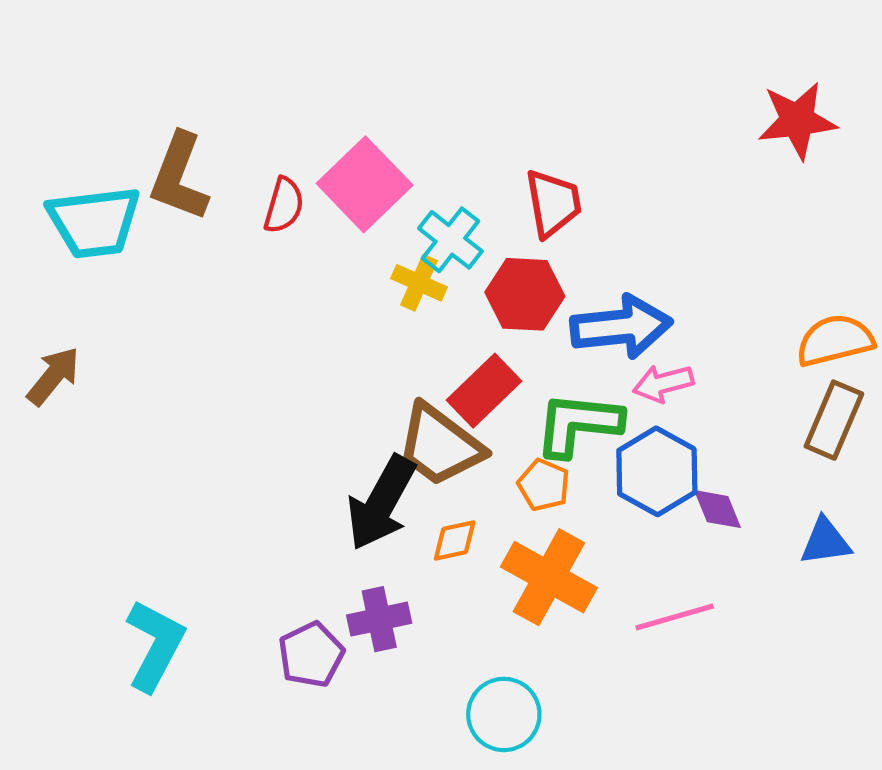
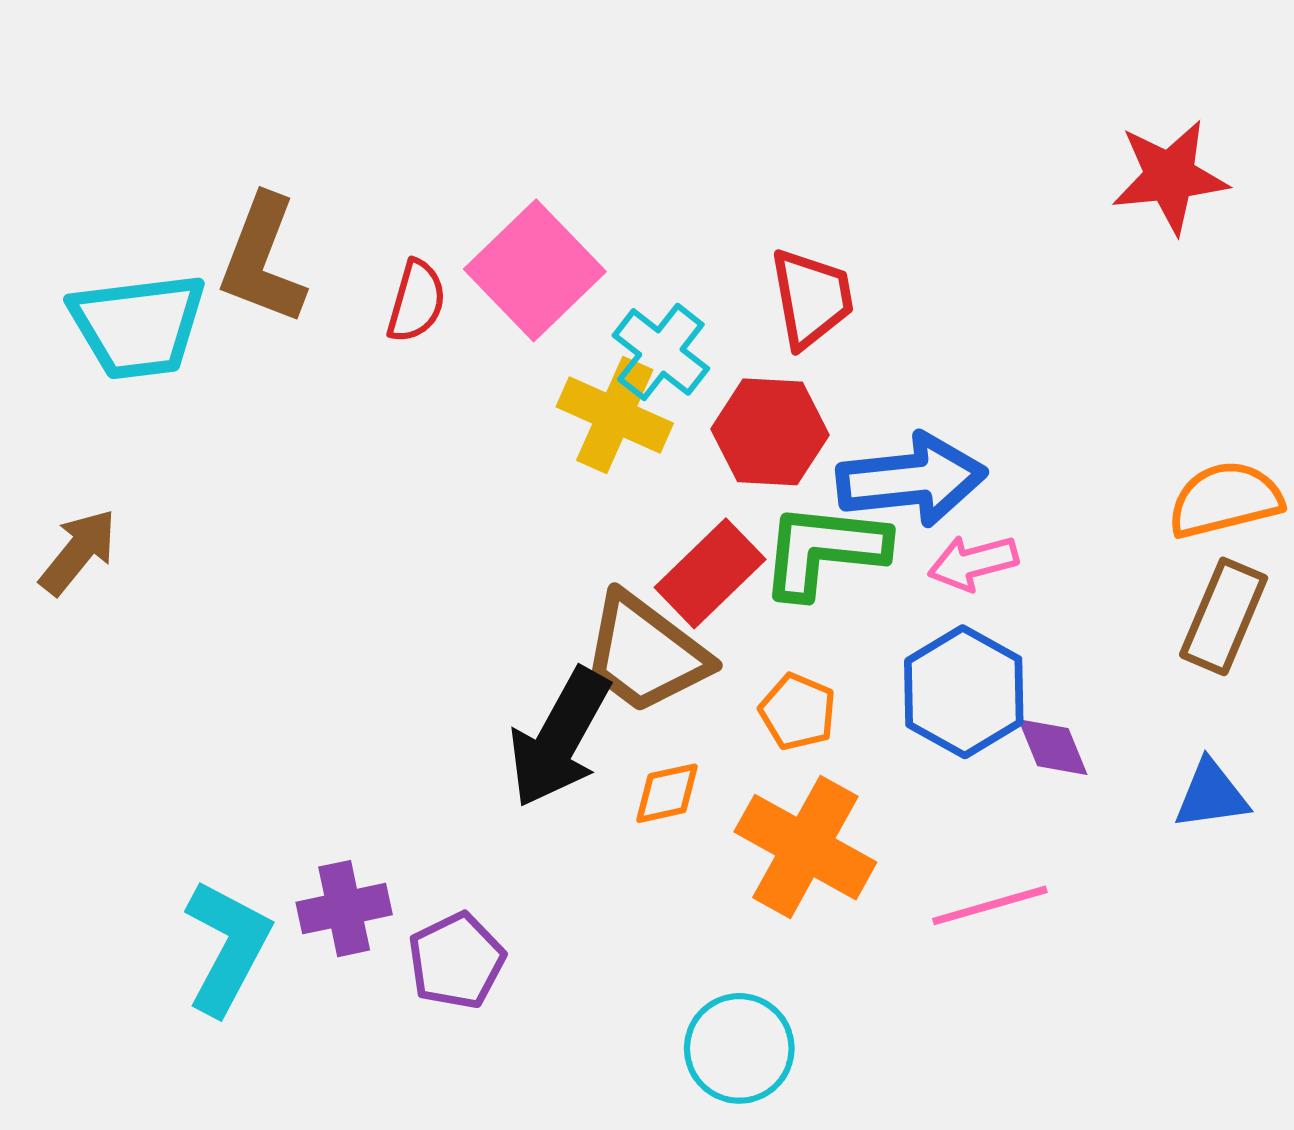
yellow cross: (419, 283) -> (615, 415), size x1.4
green L-shape: (578, 424) -> (824, 550), moved
purple cross: (379, 619) -> (344, 909), moved

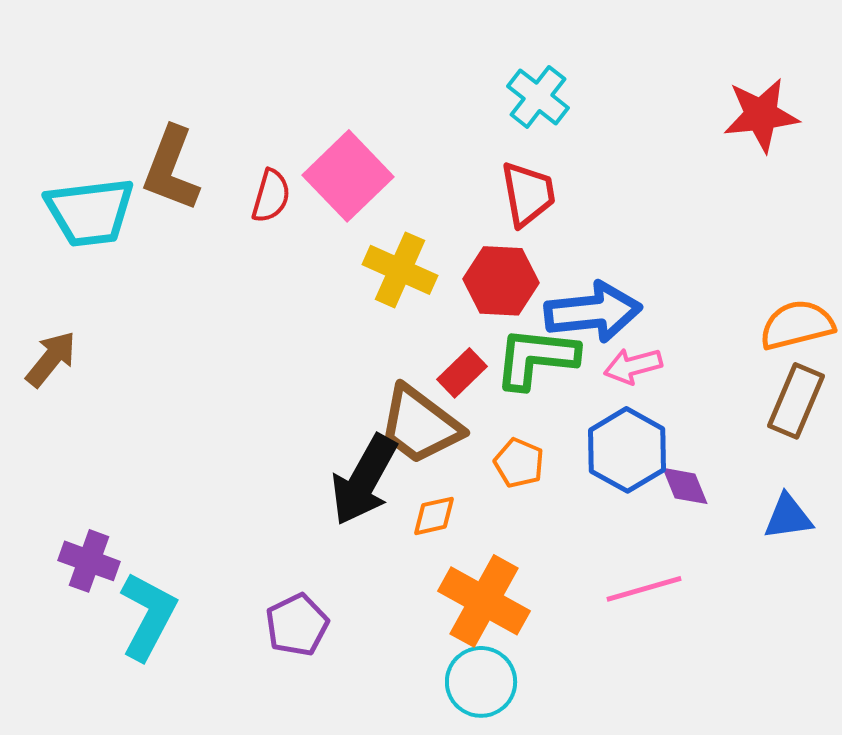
cyan cross: (661, 352) -> (538, 97), moved
red rectangle: (710, 573) -> (462, 373), size x0.7
orange cross: (805, 847) -> (484, 601), moved
purple cross: (344, 909) -> (89, 561), moved, turned 32

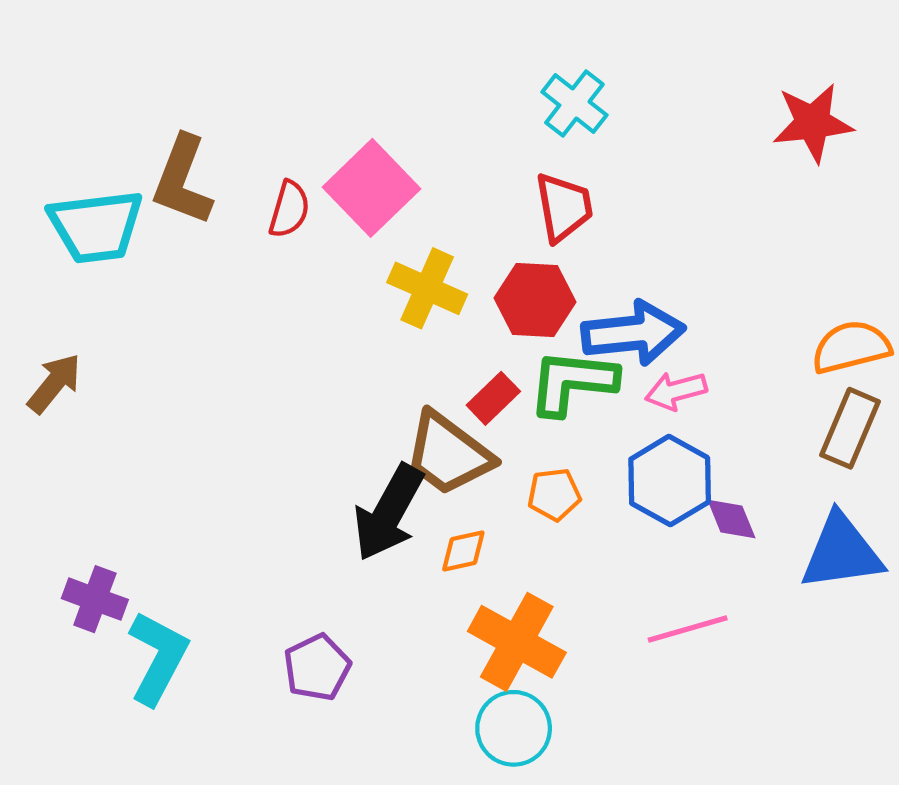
orange pentagon: (519, 463) -> (554, 494), turned -30
blue triangle: (788, 517) -> (841, 552), size x1.6

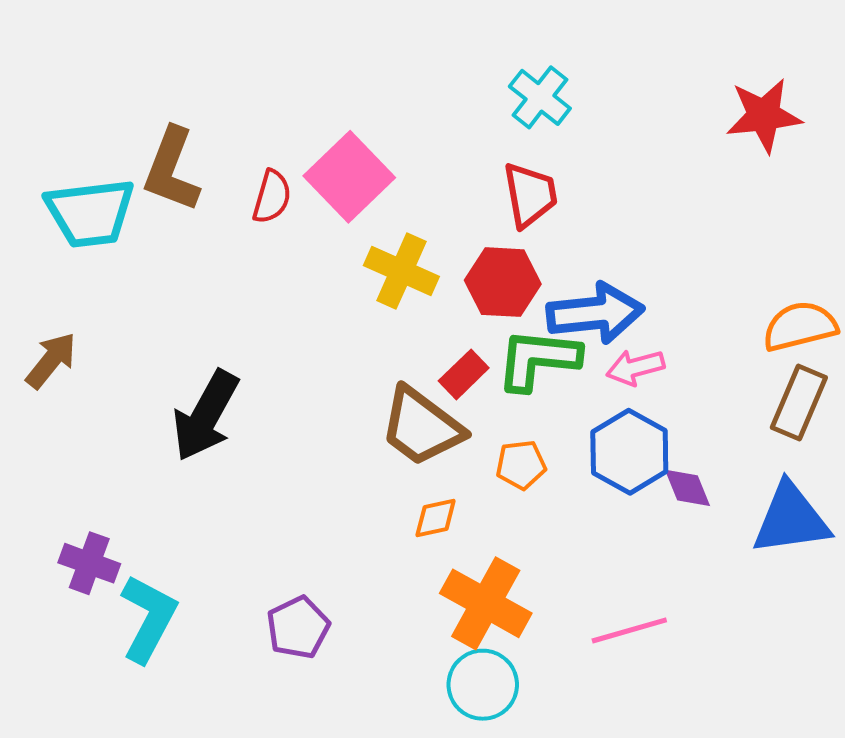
black arrow: (389, 513) -> (206, 416), moved
pink line: (688, 629) -> (629, 630), moved

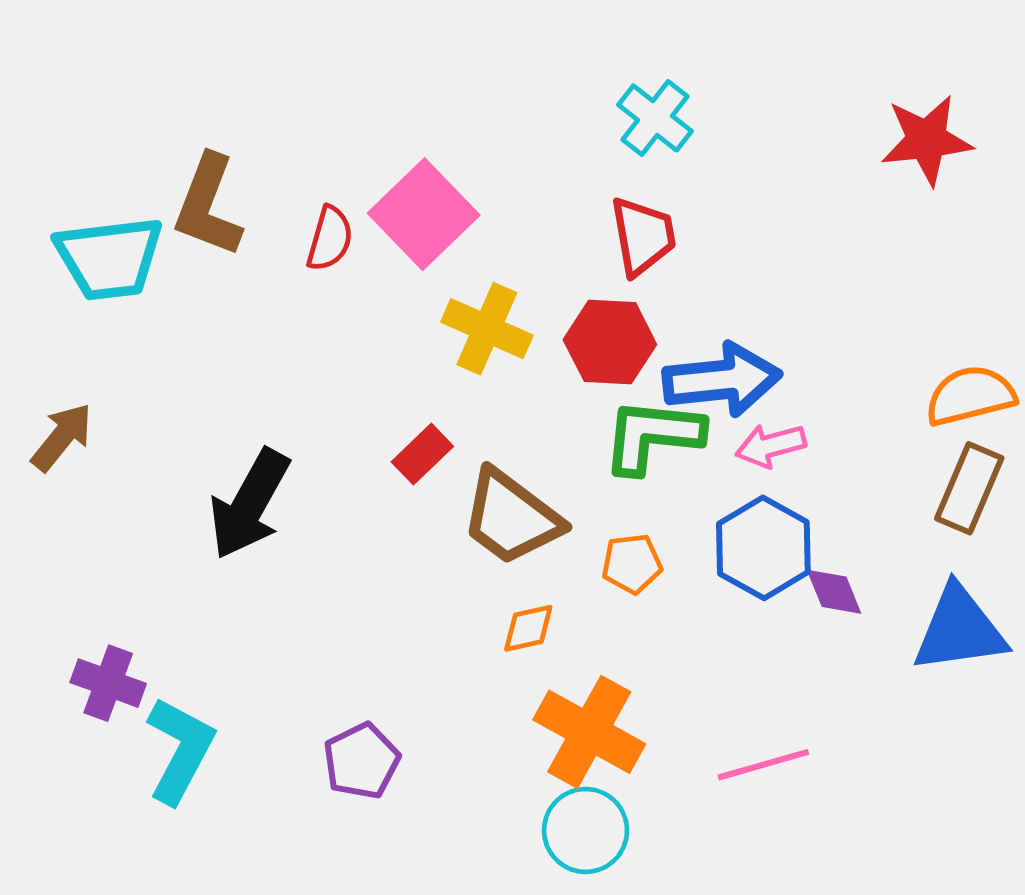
red rectangle: (464, 374) -> (422, 454), moved

